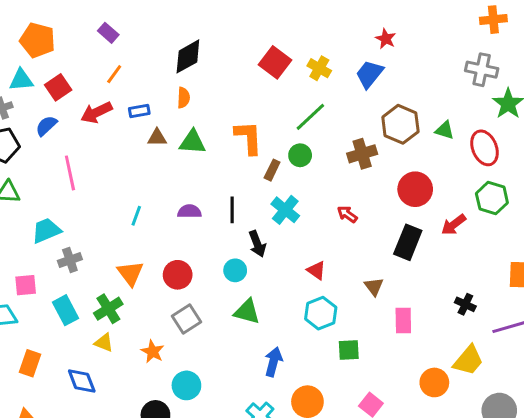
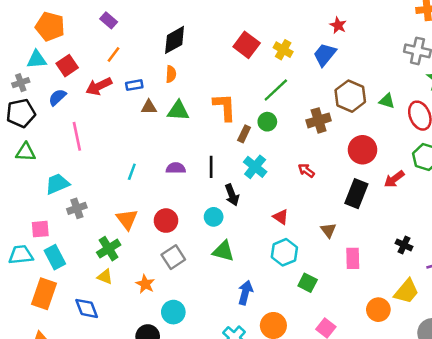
cyan rectangle: (65, 310) -> (55, 257), moved
green square: (349, 350) -> (308, 283), turned 30
orange rectangle: (30, 363) -> (44, 294), size x1.4

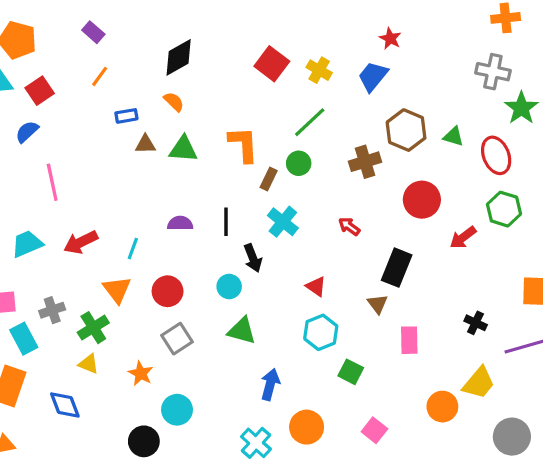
orange semicircle: (171, 74) -> (174, 102), turned -49
red arrow: (99, 86) -> (81, 242), moved
cyan line: (132, 172) -> (133, 249), moved
black rectangle: (356, 194) -> (397, 268), moved
gray cross: (77, 208) -> (52, 310), moved

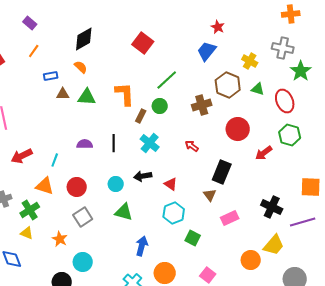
yellow cross: (319, 70) -> (250, 61), moved
black arrow: (253, 258) -> (143, 176), moved, turned 102
orange triangle: (117, 290) -> (45, 186), turned -36
black cross: (476, 323) -> (272, 207), size x1.5
pink rectangle: (409, 340) -> (230, 218), turned 66

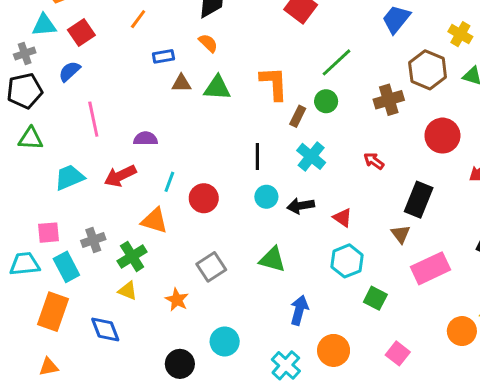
purple semicircle: (85, 144) -> (146, 139), moved
cyan circle: (116, 184) -> (266, 197), moved
red circle: (77, 187) -> (204, 198), moved
pink rectangle: (230, 218) -> (431, 268), size x1.4
cyan circle: (83, 262) -> (225, 341), moved

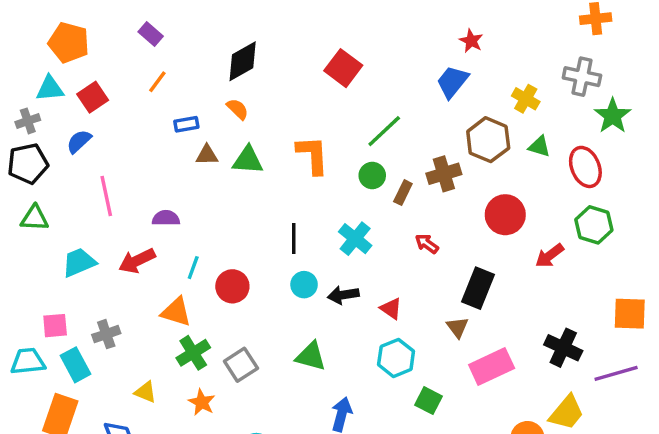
brown rectangle: (298, 116) -> (403, 193), moved
green cross: (132, 256) -> (193, 353), moved

